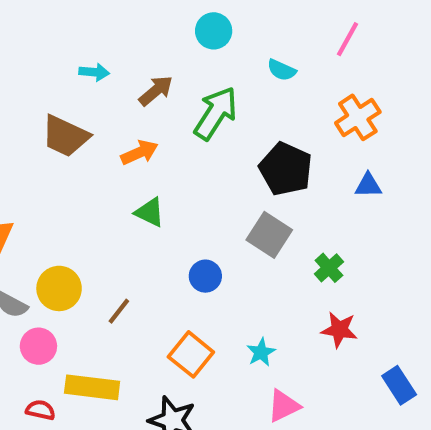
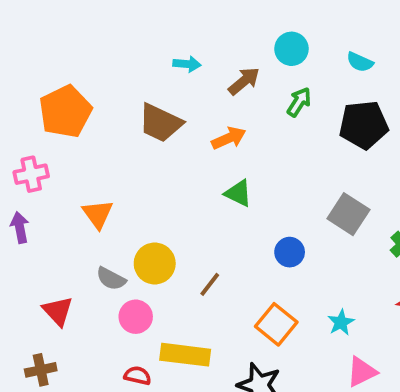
cyan circle: (214, 31) -> (291, 49), moved
green arrow: (216, 113) -> (299, 102), size x0.6
black pentagon: (286, 169) -> (364, 125), moved, turned -30

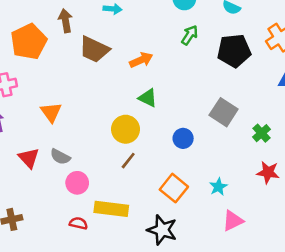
brown arrow: (244, 81) -> (65, 21), moved, turned -60
yellow circle: (155, 263) -> (126, 129), moved
red triangle: (58, 311) -> (29, 158), moved

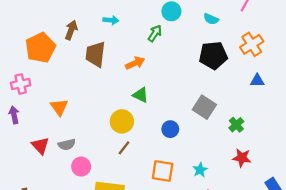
brown arrow: (65, 21) -> (71, 30), turned 30
green arrow: (190, 35) -> (155, 33), moved
brown trapezoid: (94, 49) -> (95, 54), turned 72
gray semicircle: (60, 157) -> (67, 145), turned -42
orange square: (174, 188) -> (163, 171), turned -30

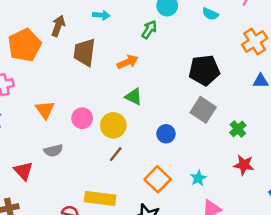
black pentagon: (213, 55) -> (204, 70), moved
red triangle: (40, 146) -> (23, 171), moved
pink circle: (81, 167) -> (82, 118), moved
orange square: (163, 171) -> (158, 179), turned 35

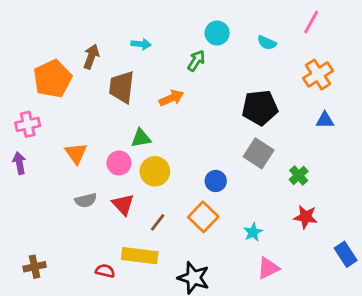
green triangle: (134, 97) -> (141, 138), moved, turned -36
brown line: (116, 154) -> (158, 222), moved
red triangle: (23, 171) -> (123, 204), moved
orange square: (158, 179) -> (203, 217), moved

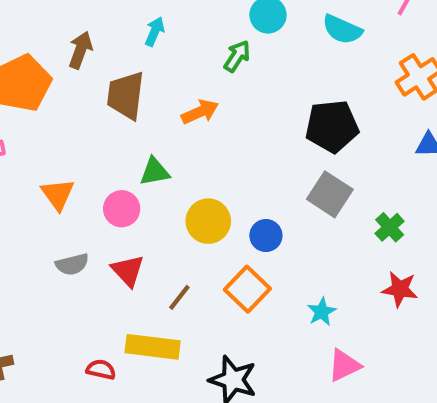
cyan semicircle: (267, 43) -> (342, 29), size x1.4
cyan arrow: (141, 44) -> (155, 31), turned -72
yellow circle: (155, 171) -> (208, 221), moved

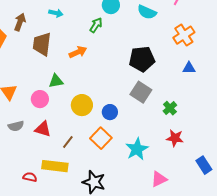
cyan arrow: (155, 31) -> (56, 13), turned 80
red triangle: (128, 271) -> (43, 129), turned -30
cyan star: (322, 312) -> (137, 149), size x1.6
pink triangle: (344, 365) -> (159, 179), moved

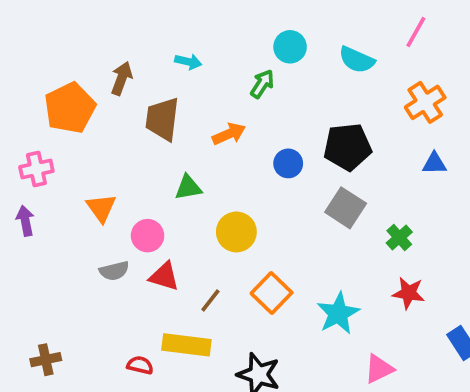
pink circle: (40, 99) -> (148, 236), moved
blue circle: (110, 112) -> (288, 163), moved

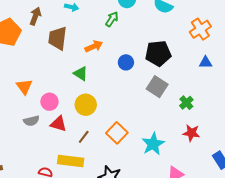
green triangle: (188, 188) -> (81, 74), moved, turned 42
yellow circle: (236, 232) -> (86, 105), moved

